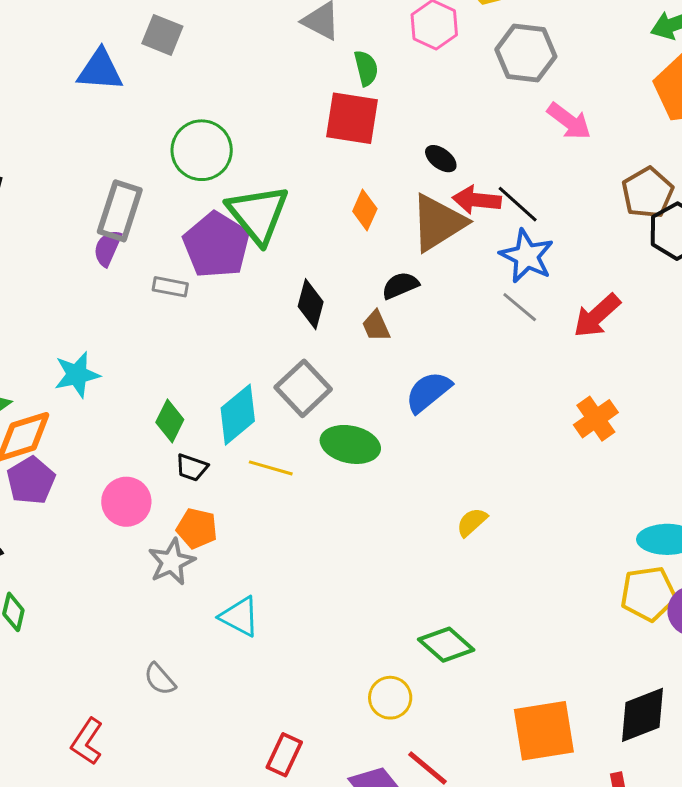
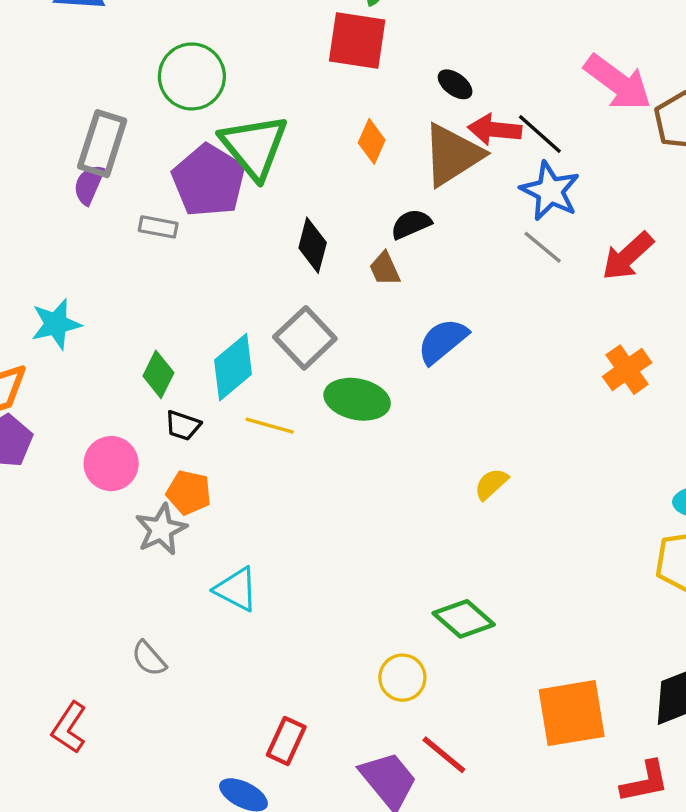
pink arrow: (569, 121) -> (618, 83), moved, size x1.4

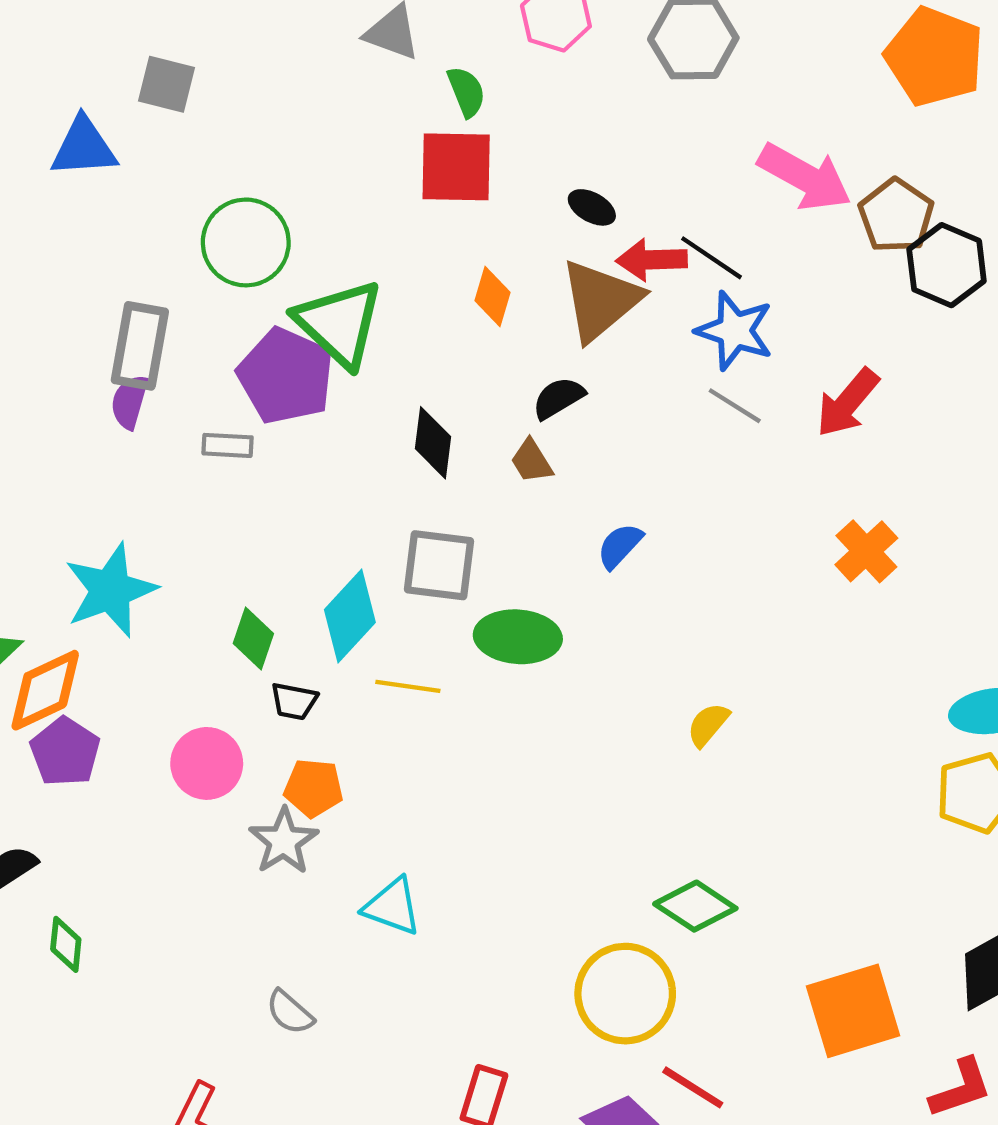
cyan star: (56, 324) -> (110, 590), size x1.4
gray square: (305, 338) -> (439, 565), turned -32
blue semicircle: (443, 341) -> (620, 546), size x0.7
yellow circle: (402, 678) -> (625, 994), size x1.6

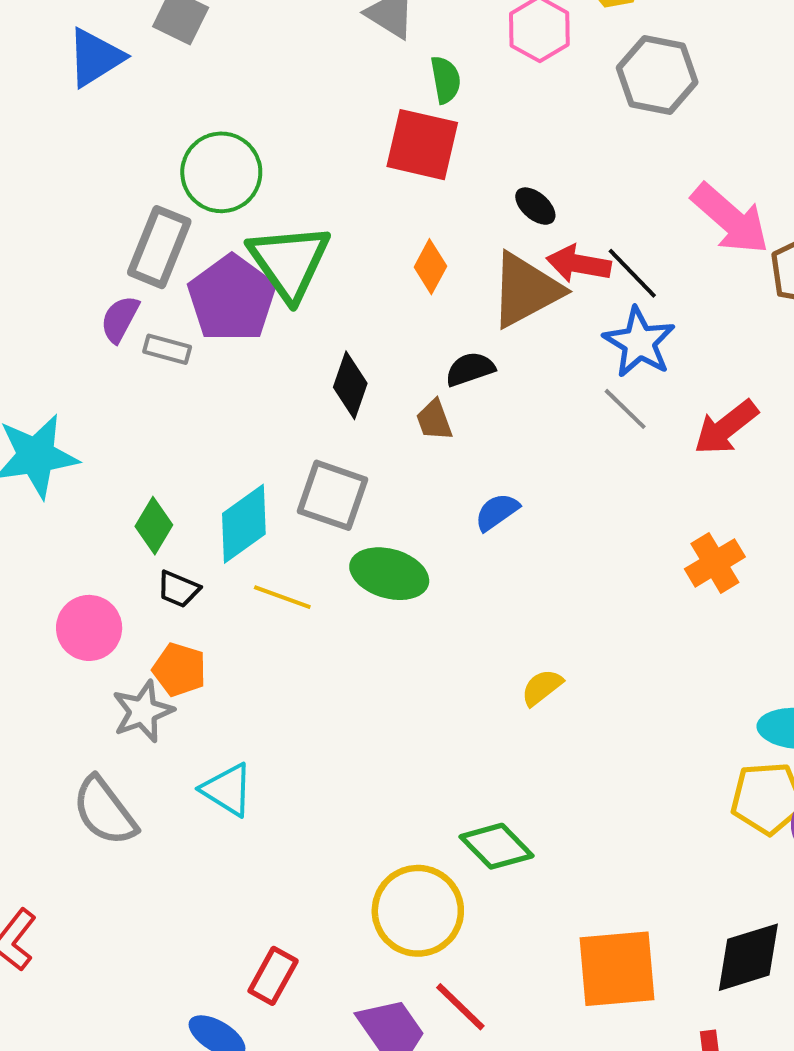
blue triangle: (84, 147) -> (95, 57), turned -40
gray rectangle: (140, 346) -> (159, 247), moved
purple semicircle: (129, 402) -> (120, 319), moved
gray semicircle: (290, 1012) -> (105, 811), moved, size x1.6

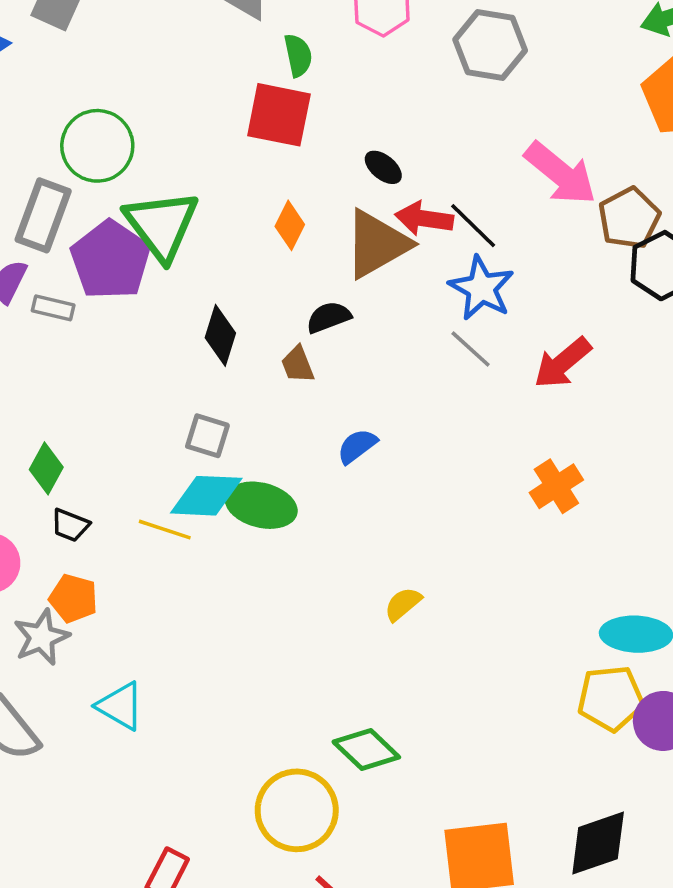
gray square: (333, 495) -> (207, 436), size x0.7
cyan diamond: (244, 524) -> (206, 496), moved, turned 40

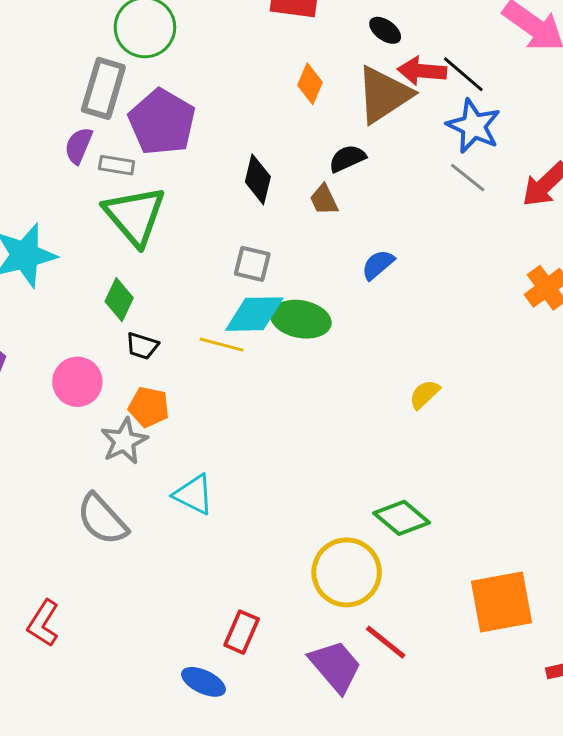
green triangle: (162, 225) -> (135, 216), moved

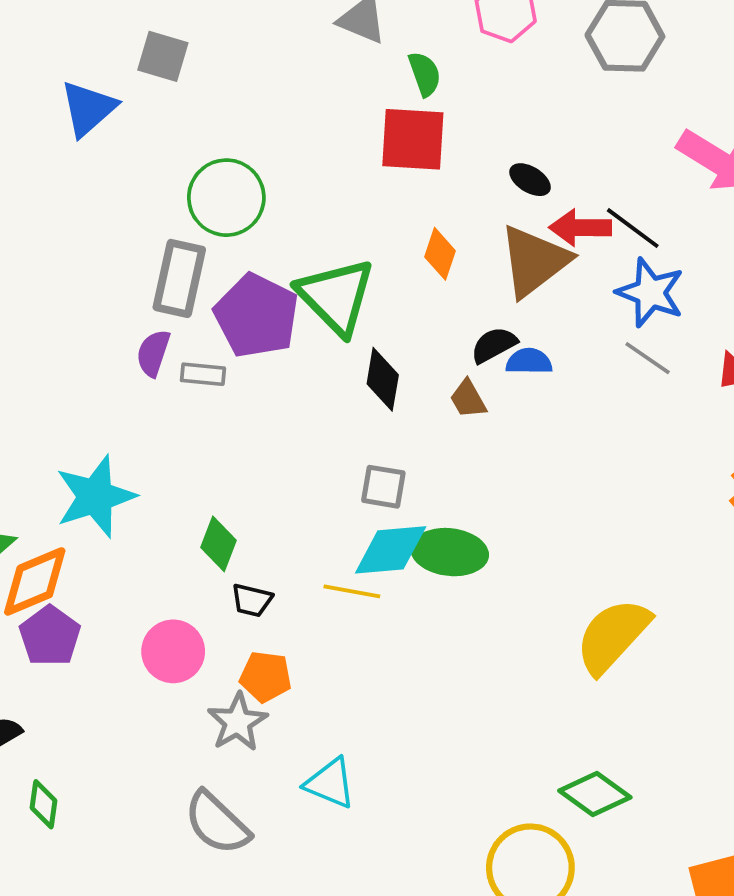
green triangle: (135, 216) -> (336, 296), moved
blue semicircle: (378, 265) -> (529, 361), moved, turned 45
yellow semicircle: (425, 394) -> (613, 636), size x2.0

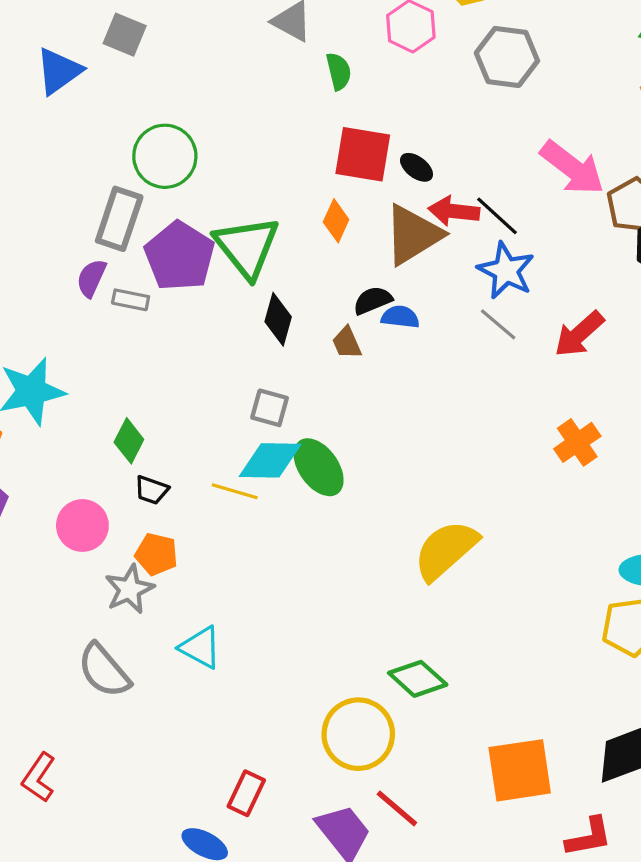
red square: (413, 139) -> (363, 154), moved
green ellipse: (450, 552) -> (319, 467), turned 42

